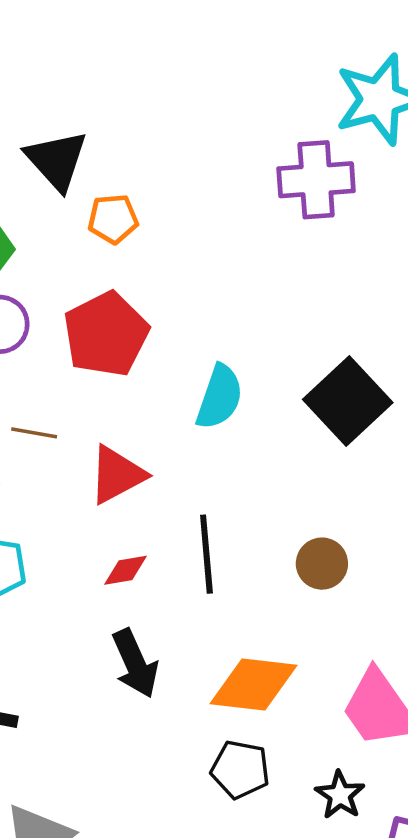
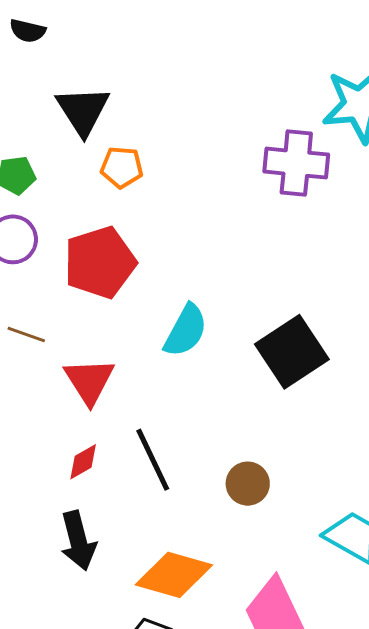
red triangle: (117, 475) -> (89, 381), turned -44
black line: (206, 554) -> (153, 460), turned -30
red diamond: (125, 570) -> (83, 462), turned -30

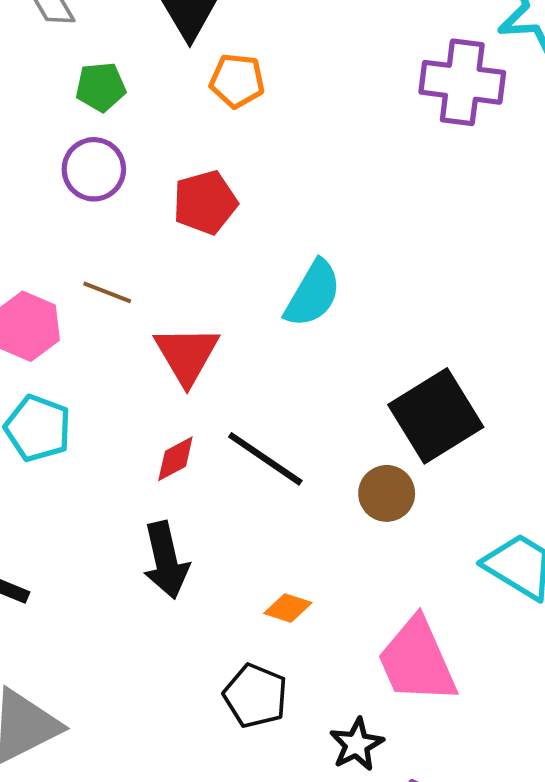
red pentagon: (100, 262) -> (205, 202), size x0.7
black square: (292, 352) -> (436, 416), moved
black line: (153, 460) -> (265, 459), turned -32
orange diamond: (174, 575) -> (288, 608), size x0.5

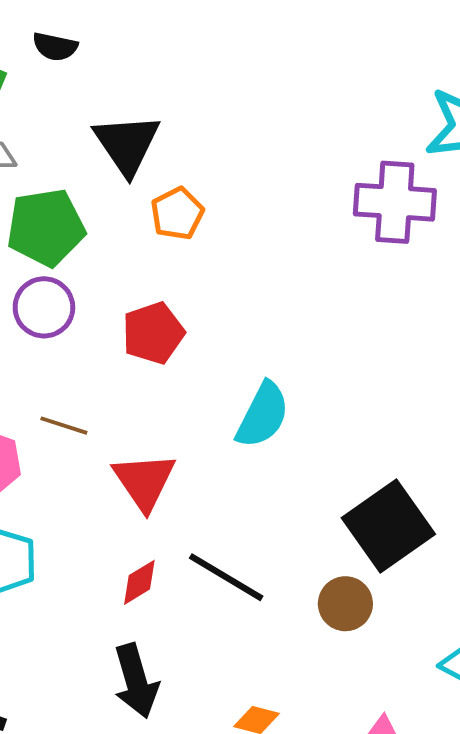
orange pentagon: (237, 81) -> (177, 214), turned -30
green pentagon: (101, 87) -> (46, 227), size x1.6

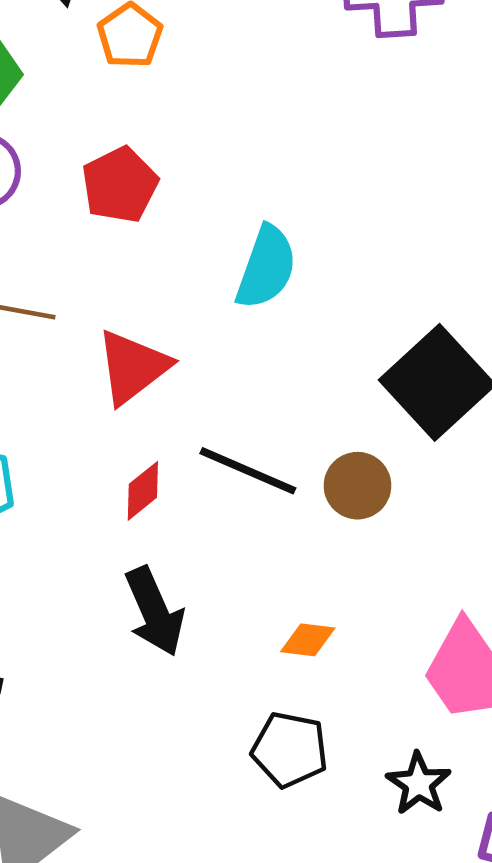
red triangle: (144, 481) -> (133, 367), turned 34
brown circle: (345, 604) -> (358, 486), moved

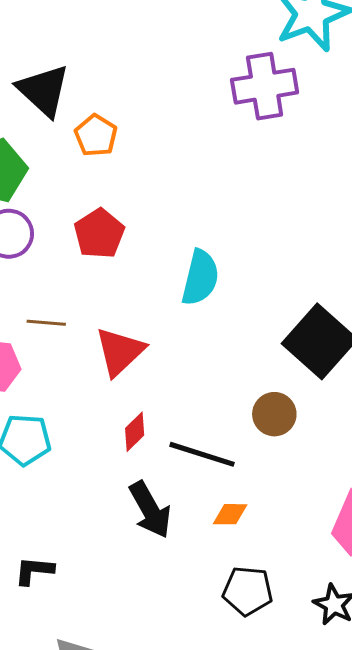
black line: (248, 471) -> (202, 454), moved
orange diamond: (308, 640) -> (230, 514), moved

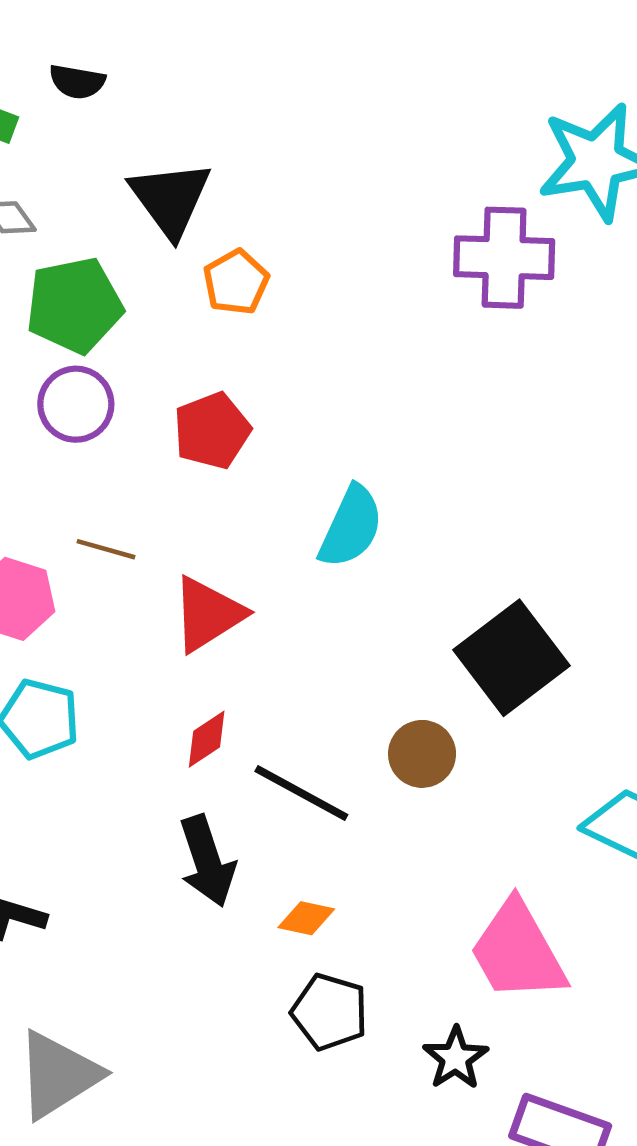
orange diamond: (230, 514) -> (306, 918), moved

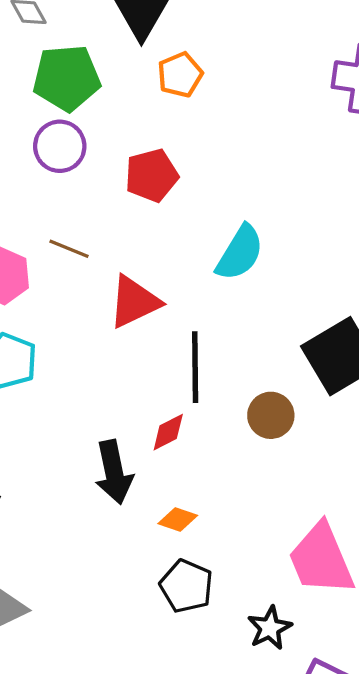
red diamond: (207, 739) -> (168, 432), moved
black line: (301, 793) -> (195, 367), moved, turned 54

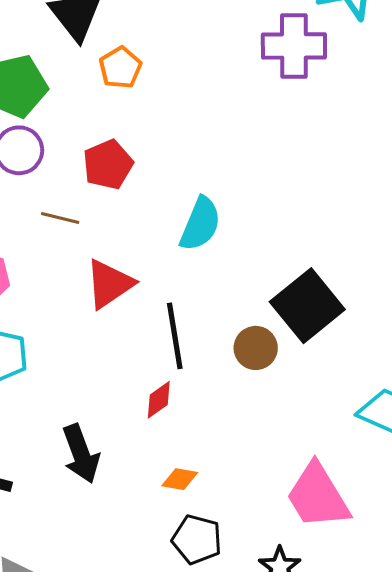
brown line: (69, 249) -> (60, 218), moved
brown circle: (271, 415) -> (256, 348), moved
black arrow: (114, 472) -> (81, 454), moved

